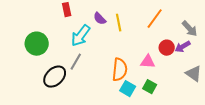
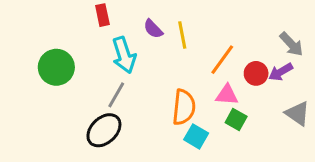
orange line: (155, 19) -> (222, 60), moved
cyan arrow: (81, 36) -> (124, 55), turned -55
black ellipse: (55, 77) -> (104, 130), moved
green square: (150, 87) -> (236, 119), moved

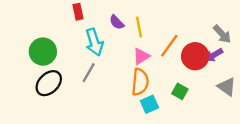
red circle: (256, 73) -> (195, 56), size x1.5
pink triangle: (227, 95) -> (141, 56), moved, turned -36
black ellipse: (104, 130) -> (49, 83), moved
cyan square: (196, 136) -> (149, 104), turned 36

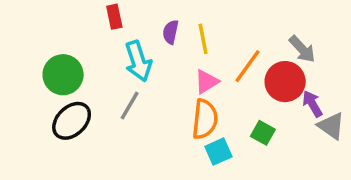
purple semicircle: (117, 22) -> (171, 32), turned 56
gray arrow: (222, 34) -> (302, 49), moved
purple arrow: (214, 55) -> (312, 104), moved, turned 90

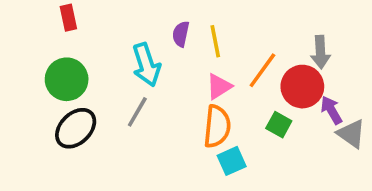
red rectangle: (114, 17) -> (68, 18), moved
gray arrow: (302, 49) -> (320, 52), turned 40
green square: (263, 133) -> (279, 125), moved

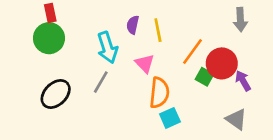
gray arrow: (320, 52) -> (240, 20), moved
green circle: (67, 79) -> (49, 38), moved
pink triangle: (219, 87) -> (145, 63), moved, turned -42
green square: (279, 125) -> (204, 77), moved
gray triangle: (351, 134) -> (236, 119), moved

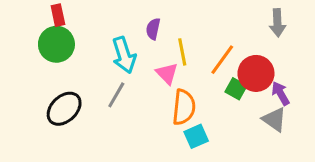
yellow line: (158, 30) -> (182, 52), moved
gray triangle: (236, 119) -> (274, 119), moved

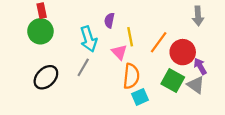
green square: (236, 89) -> (173, 81), moved, size x1.5

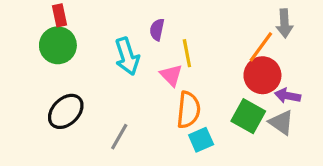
orange line: (159, 42) -> (261, 47), moved
purple arrow: (200, 66) -> (288, 96), turned -49
gray line: (83, 67) -> (119, 137), moved

